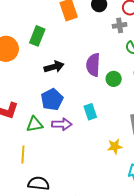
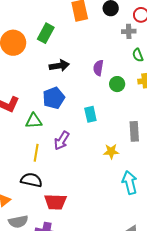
purple semicircle: (93, 65) -> (98, 68), size x0.7
purple arrow: (62, 124) -> (62, 141), moved, turned 114
yellow line: (23, 154) -> (36, 153), moved

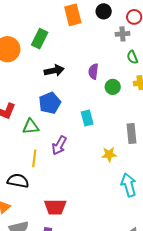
black semicircle: (31, 180) -> (18, 181), moved

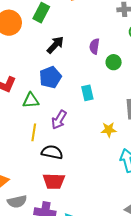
black arrow: (54, 71) -> (55, 45), turned -36
black semicircle: (18, 181) -> (52, 152), moved

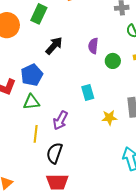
blue pentagon: (50, 77) -> (32, 75), moved
yellow star: (109, 130) -> (109, 118), moved
black semicircle: (52, 152) -> (55, 153), turned -80

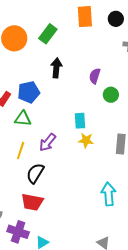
black arrow: (54, 46) -> (56, 68), turned -48
yellow star: (109, 118) -> (86, 140), moved

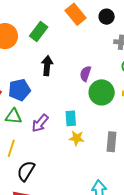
orange rectangle: (85, 17) -> (76, 14), turned -35
green circle: (111, 95) -> (102, 92), size x1.6
purple arrow: (48, 142) -> (40, 123), moved

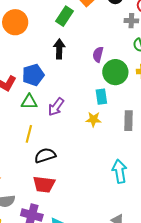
green rectangle: (39, 32) -> (64, 16), moved
cyan rectangle: (71, 118) -> (101, 97), moved
black semicircle: (26, 171) -> (45, 155), turned 45

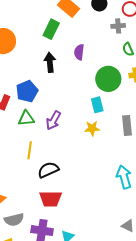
purple semicircle: (98, 54) -> (79, 52), moved

